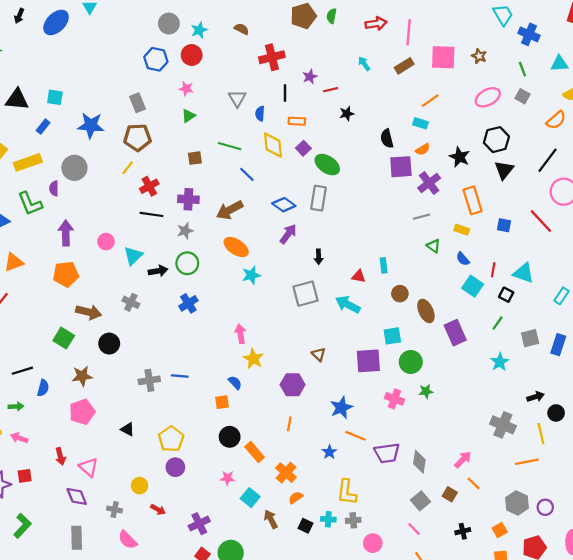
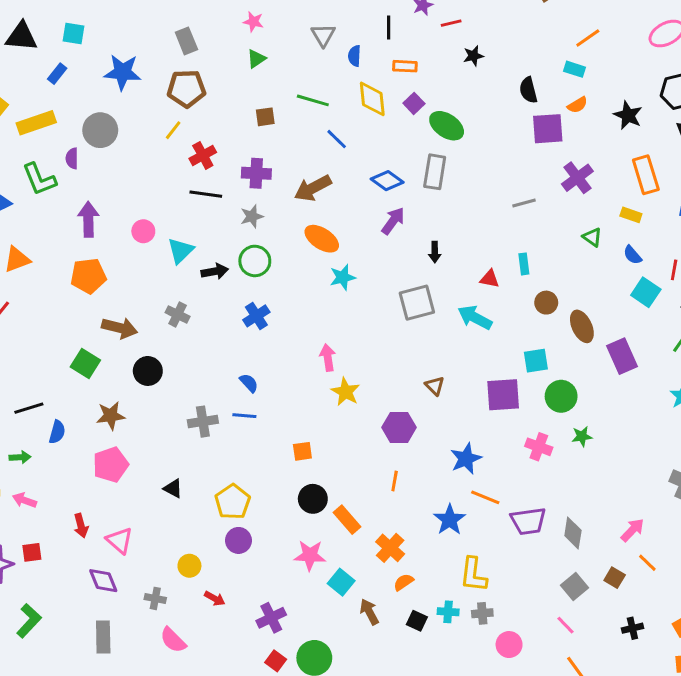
purple cross: (429, 183) -> (577, 178), moved
gray line: (422, 217) -> (524, 203), moved
blue semicircle: (235, 383) -> (249, 383), moved
blue star: (329, 452) -> (450, 520), size x1.5
pink star: (227, 478) -> (310, 555), size x1.5

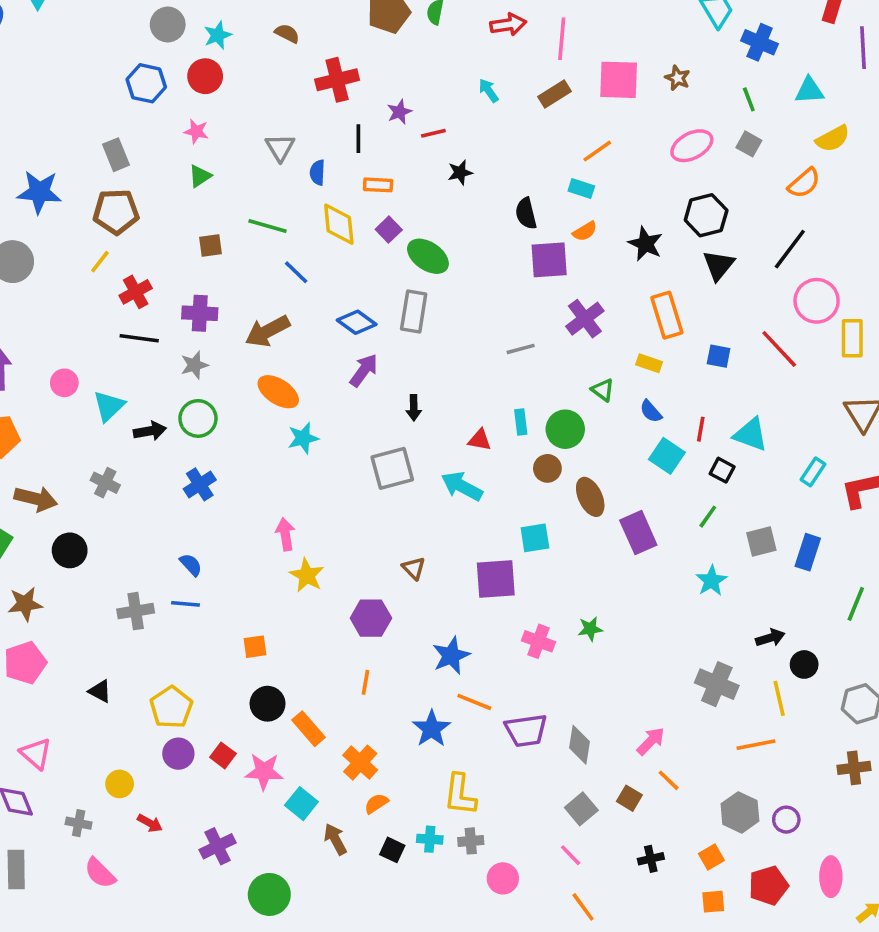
green circle: (561, 396) -> (565, 429), moved
red square: (276, 661) -> (223, 755), moved

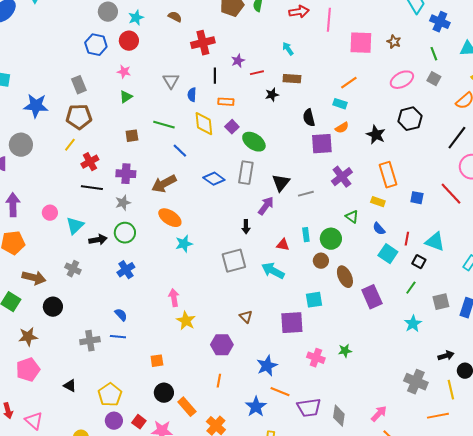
brown rectangle: (555, 94) -> (292, 79), moved, turned 36
black triangle: (719, 265) -> (281, 183), moved
purple arrow: (364, 370) -> (266, 206), moved

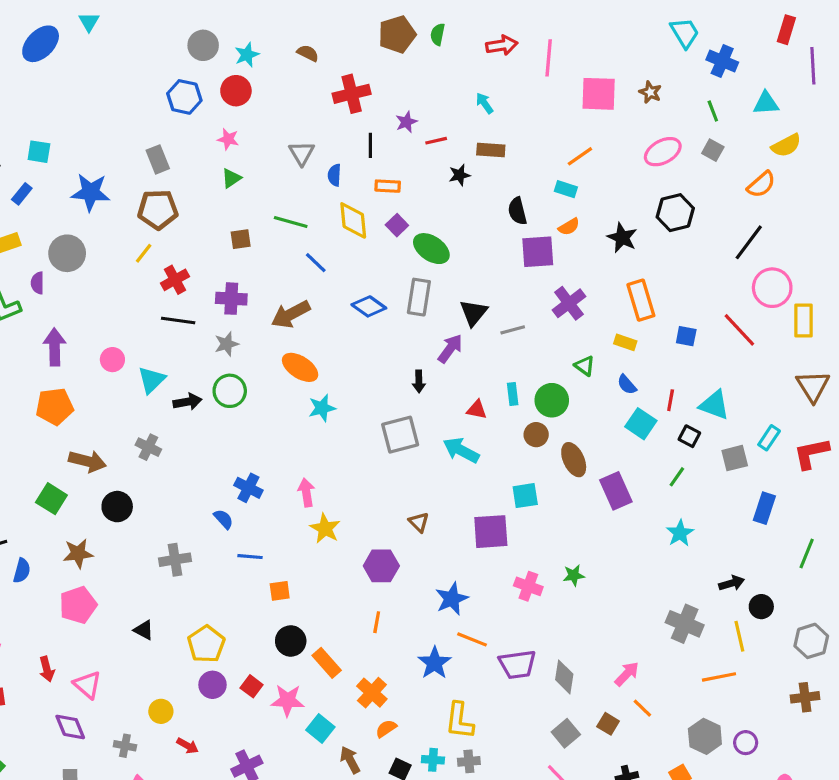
blue cross: (126, 270) -> (248, 488), moved, turned -30
gray square: (441, 302) -> (735, 458), moved
blue line: (118, 337) -> (250, 557), moved

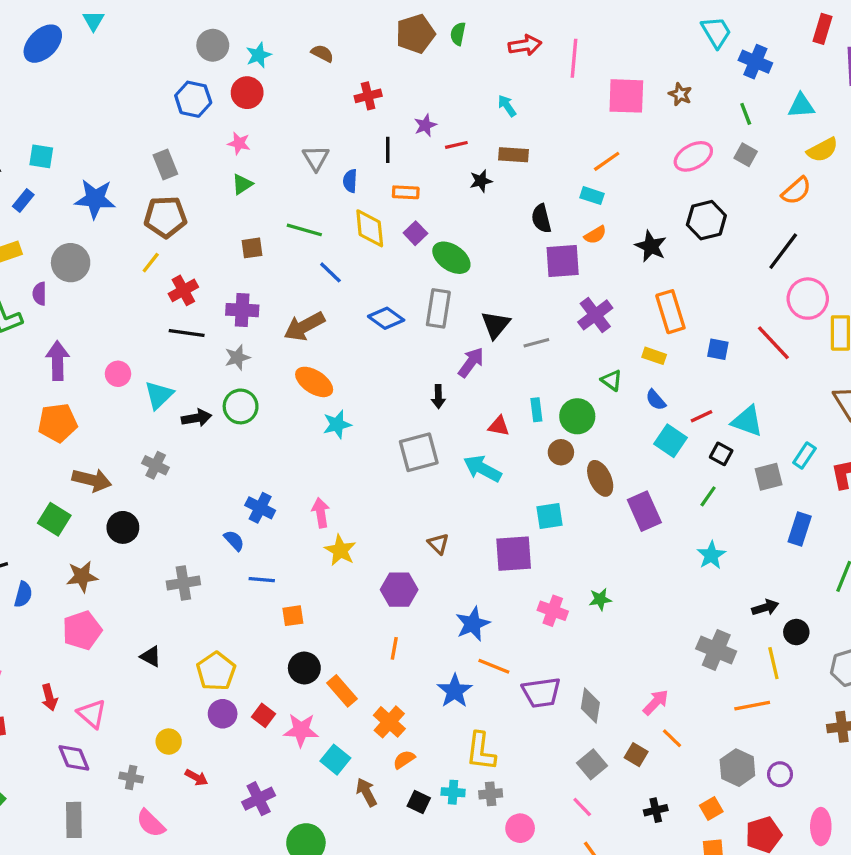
red cross: (352, 94) -> (368, 96), size x0.7
red line: (671, 400) -> (702, 416), turned 55

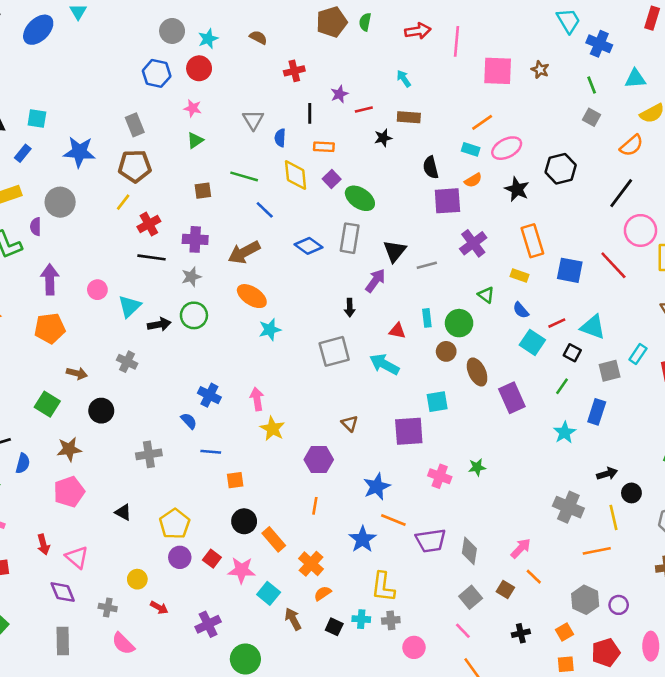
pink ellipse: (693, 156) -> (507, 148), moved
blue square: (718, 349) -> (570, 270), size x1.5
brown arrow: (92, 480) -> (77, 373), size x0.7
blue rectangle: (800, 529) -> (597, 412), moved

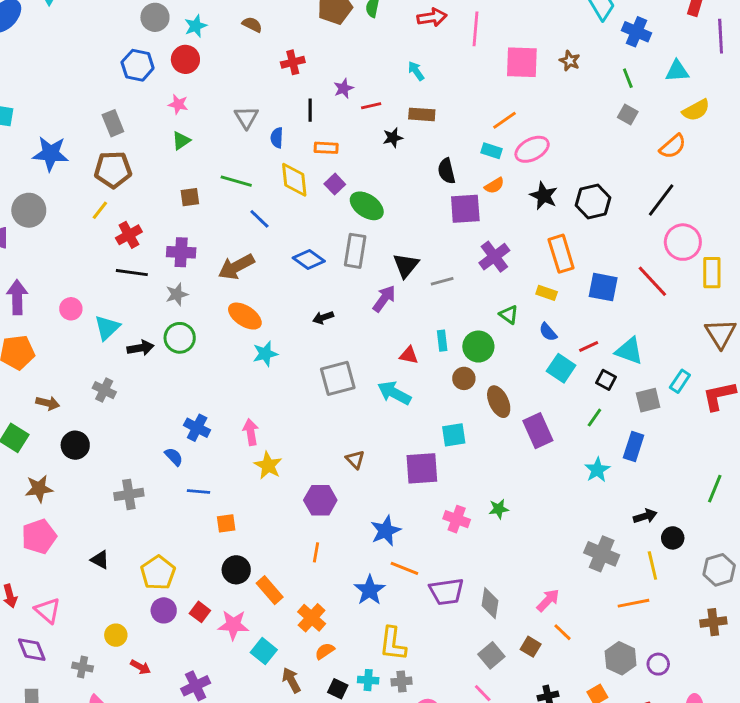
black hexagon: (561, 169) -> (593, 201), moved
black arrow: (350, 308) -> (323, 318), moved, turned 72

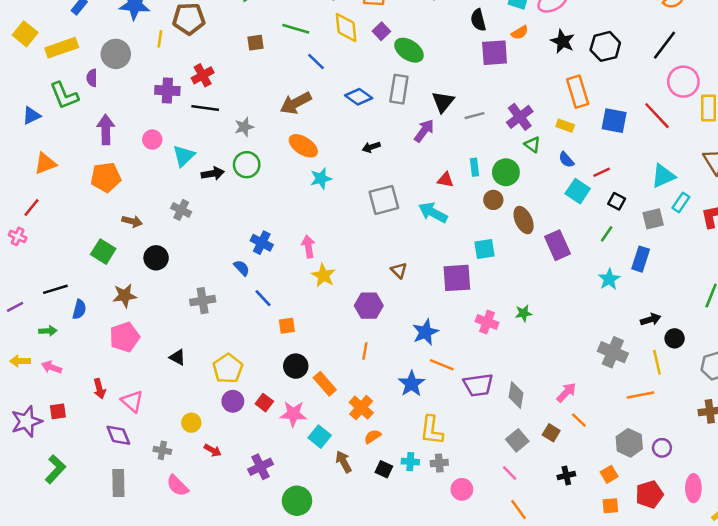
yellow line: (100, 210) -> (160, 39), moved, turned -30
purple cross: (181, 252) -> (167, 90), moved
purple cross: (494, 257) -> (520, 117), moved
cyan triangle: (629, 351) -> (663, 176), moved, turned -44
blue line: (198, 492) -> (263, 298), turned 42

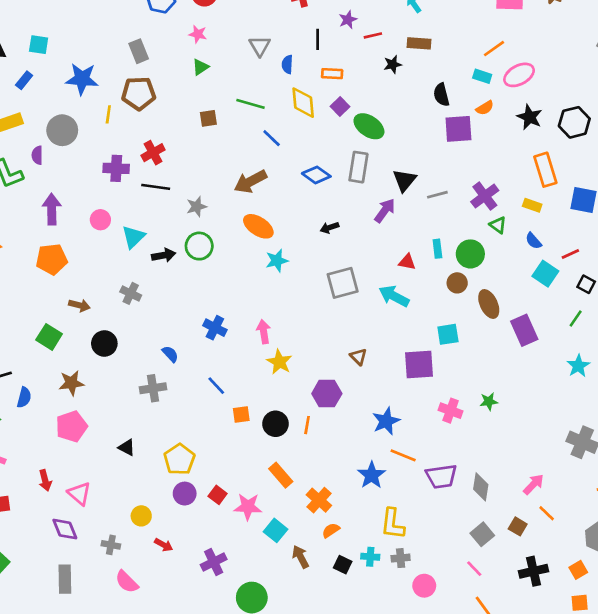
blue semicircle: (242, 268) -> (170, 354), moved
orange line: (365, 351) -> (307, 425), moved
black circle: (296, 366) -> (275, 424), moved
black cross: (566, 476) -> (534, 571), size x1.5

